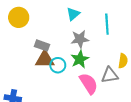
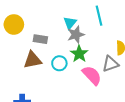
cyan triangle: (73, 14) -> (70, 23), moved
gray rectangle: (42, 45) -> (40, 39), moved
brown triangle: (45, 60) -> (33, 60), moved

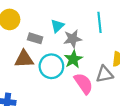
cyan triangle: (70, 23) -> (57, 26), moved
cyan circle: (59, 63) -> (51, 66), size x1.5

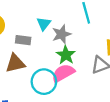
cyan circle: (51, 66) -> (44, 82), moved
pink semicircle: (84, 83) -> (63, 73), moved, turned -75

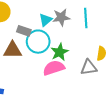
gray star: (62, 34) -> (61, 17), moved
cyan circle: (44, 82) -> (38, 42), moved

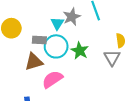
gray triangle: (89, 67) -> (112, 58), turned -36
pink semicircle: (54, 68) -> (52, 79), moved

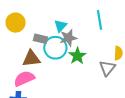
gray star: (72, 17) -> (68, 38), moved
pink semicircle: (52, 79) -> (24, 79), moved

